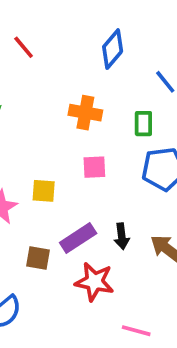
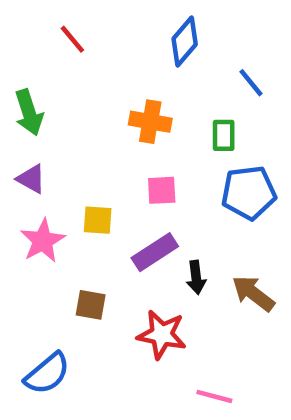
purple rectangle: (78, 238) -> (155, 252), moved

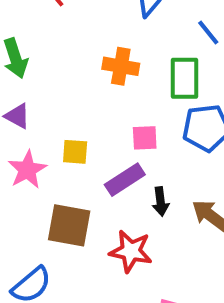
green rectangle: (224, 135) -> (184, 78), size x1.5
pink square: (162, 190) -> (145, 138), moved
brown square: (91, 305) -> (69, 225), size x1.6

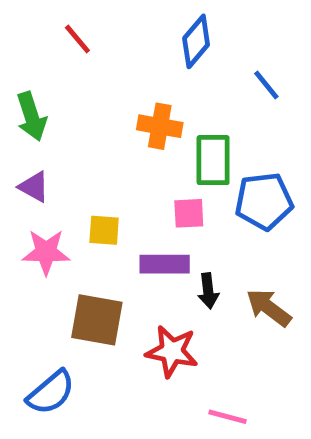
green rectangle: (184, 78) -> (213, 160), moved
pink star: (27, 170) -> (46, 252), turned 30
purple rectangle: (125, 180) -> (165, 264), turned 33

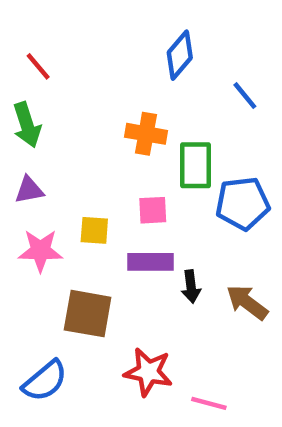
red line: (77, 39) -> (38, 66), moved
purple triangle: (34, 187) -> (29, 190), turned -40
pink square: (189, 213) -> (153, 210), moved
red star: (172, 351) -> (148, 372), moved

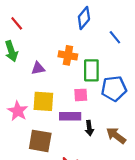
purple triangle: (29, 190) -> (38, 68), moved
pink square: (153, 210) -> (81, 95), moved
yellow square: (94, 230) -> (43, 101), size x1.5
pink star: (40, 251) -> (18, 111), turned 30

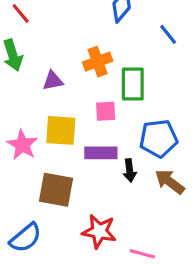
orange cross: (68, 55) -> (98, 62), turned -30
blue pentagon: (114, 89) -> (158, 138), moved
pink square: (81, 95) -> (106, 111), moved

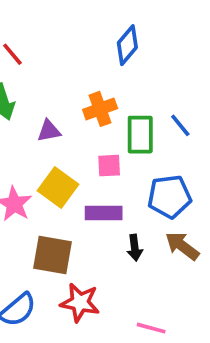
blue line: (168, 34) -> (180, 125), moved
yellow square: (61, 130) -> (58, 187), turned 32
black arrow: (130, 170) -> (135, 248), moved
red star: (99, 231) -> (80, 302), moved

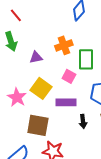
pink square: (109, 166) -> (69, 76), turned 32

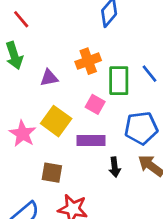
brown square: (38, 125) -> (52, 173), size x0.7

